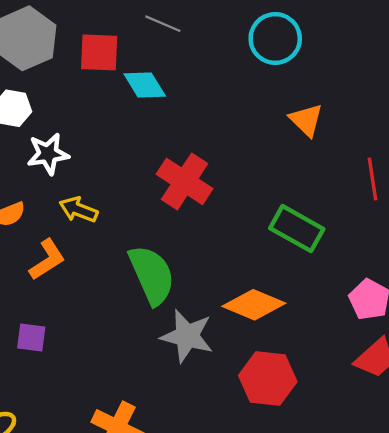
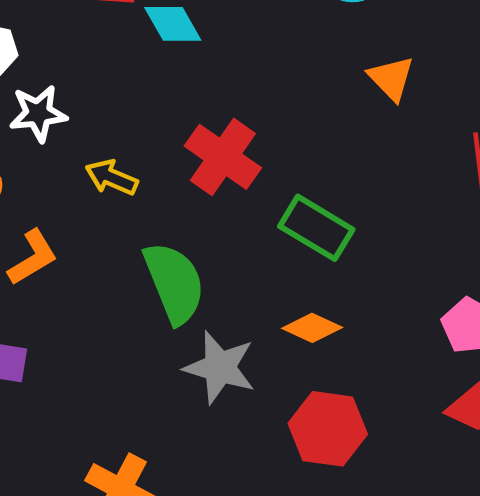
yellow arrow: (78, 210) -> (112, 177), moved
green rectangle: (297, 229) -> (316, 228), moved
orange diamond: (254, 305) -> (312, 328), size x0.7

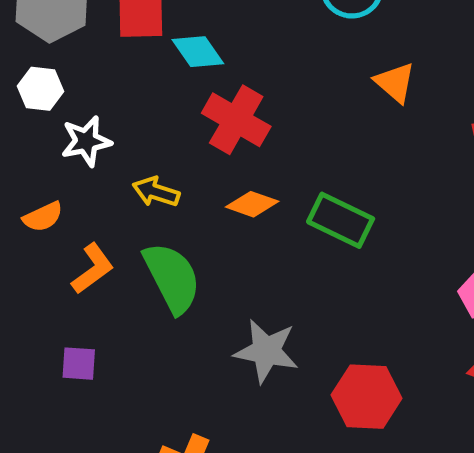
red cross: (223, 157) -> (236, 120), moved
green semicircle: (174, 283) -> (172, 278), moved
orange diamond: (312, 328) -> (252, 204), moved

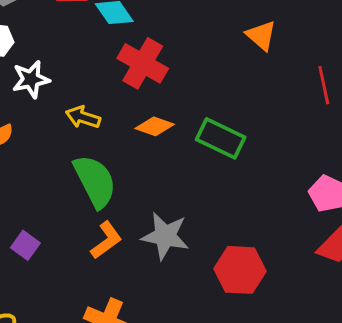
orange L-shape: (93, 269) -> (106, 240), moved
purple square: (79, 364) -> (25, 245), turned 32

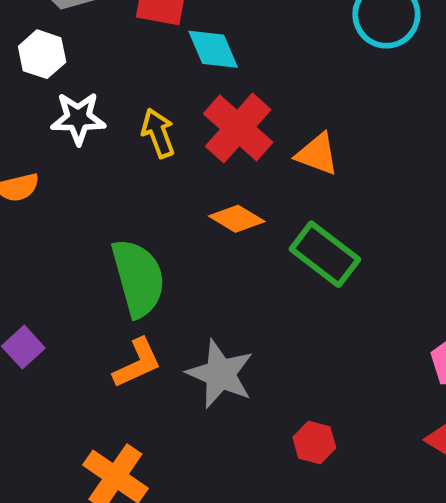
orange triangle: (261, 36) -> (317, 154), moved, turned -32
yellow arrow: (83, 117) -> (158, 133), moved, turned 40
red hexagon: (240, 270) -> (314, 442), size x0.6

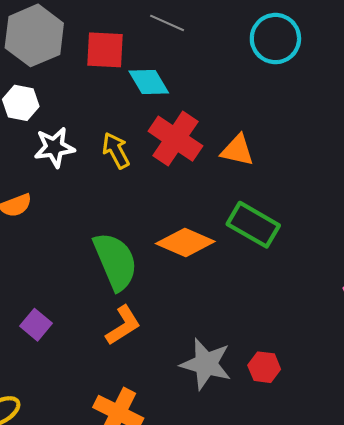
orange diamond: (237, 219) -> (185, 242), moved, size x1.4
gray star: (220, 374) -> (206, 364), moved

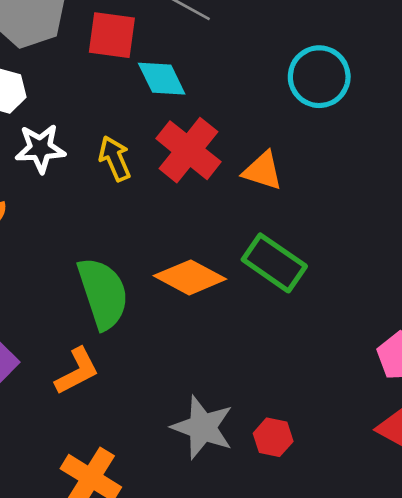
cyan circle: (275, 39) -> (319, 77), moved
orange L-shape: (123, 325) -> (77, 371), moved

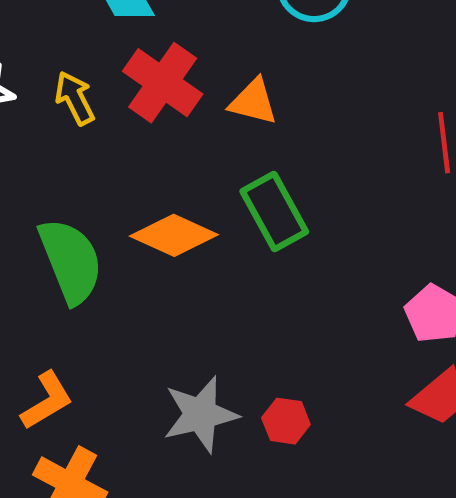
green rectangle: (274, 263) -> (274, 212), turned 30
orange L-shape: (77, 371) -> (47, 401), moved
gray star: (203, 427) -> (200, 414), turned -30

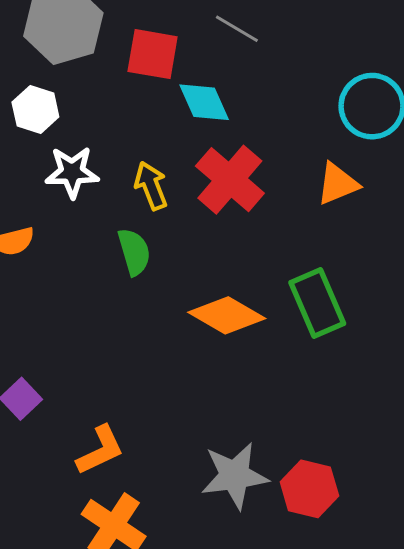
orange triangle: (253, 102) -> (338, 184), moved, turned -42
green semicircle: (71, 261) -> (134, 252), moved, size x0.6
red hexagon: (286, 421) -> (309, 489), size x1.4

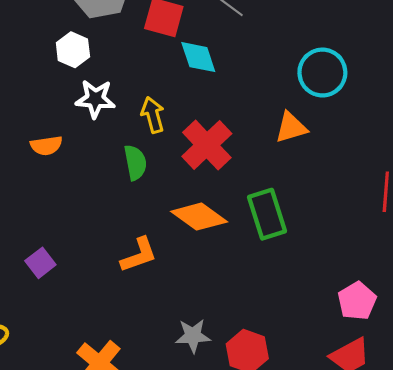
red cross: (230, 180) -> (207, 145), moved
orange L-shape: (100, 450) -> (139, 255), moved
gray star: (235, 476) -> (193, 336), size x0.7

